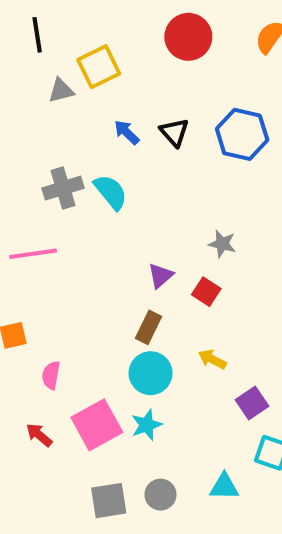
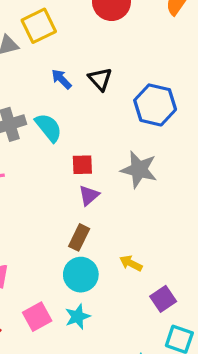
blue hexagon: (242, 134) -> (155, 105), moved
gray star: (222, 244) -> (139, 170), size x1.6
red square: (206, 292) -> (82, 165), moved, turned -35
pink square: (97, 425) -> (37, 317), size x0.7

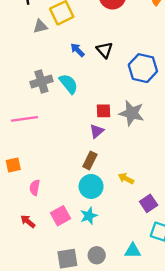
red square: (82, 165) -> (103, 111), moved

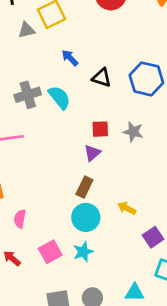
black triangle: (105, 50) -> (102, 78), moved, turned -30
gray star: (132, 113) -> (133, 132), size x0.7

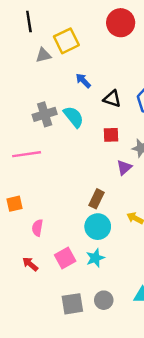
red square: (100, 129) -> (111, 135), moved
purple triangle: (92, 153) -> (124, 167), moved

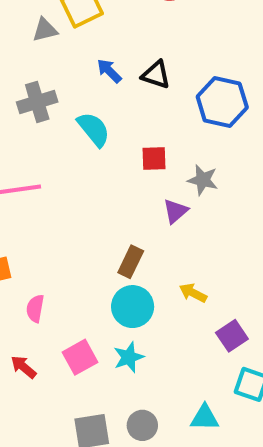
black triangle: (112, 99) -> (156, 75), moved
gray cross: (45, 114) -> (37, 102), moved

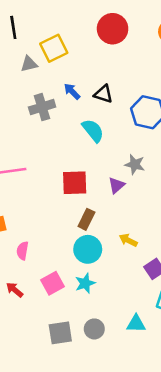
gray cross: (37, 102) -> (42, 107), moved
cyan semicircle: (94, 129) -> (93, 131), moved
red square: (154, 158) -> (75, 183), moved, size x1.5

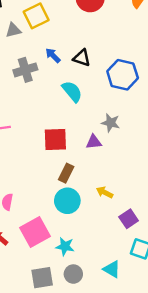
purple triangle: (116, 185) -> (94, 142), turned 35
pink square: (52, 283) -> (35, 232), size x1.4
cyan star: (85, 283) -> (65, 246), moved, turned 30
cyan triangle: (136, 324) -> (112, 269), turned 30

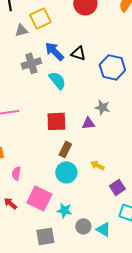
blue arrow: (53, 55) -> (54, 51), size x1.5
cyan semicircle: (72, 92) -> (57, 80), moved
pink square: (35, 232) -> (39, 198), turned -35
gray circle: (73, 274) -> (83, 226), moved

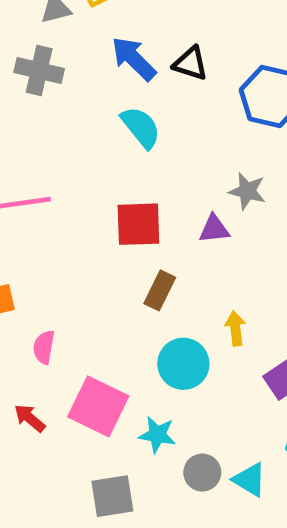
gray cross: (31, 63) -> (39, 70), moved, turned 30
yellow arrow: (97, 165) -> (235, 328), turned 56
cyan circle: (66, 172) -> (183, 364), moved

